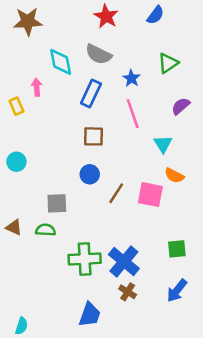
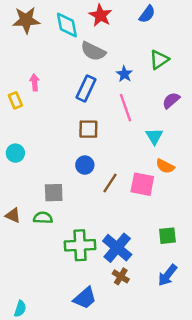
cyan diamond: (61, 62) -> (67, 25), moved
blue trapezoid: (90, 315) -> (85, 298), turned 30

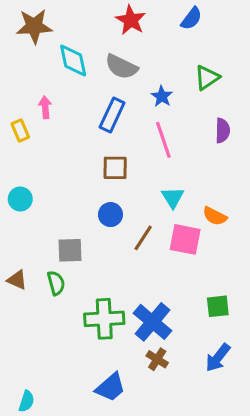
cyan diamond: (67, 25) -> (73, 61), moved
purple semicircle: (171, 100) -> (223, 131), turned 132
cyan triangle: (154, 136) -> (173, 197), moved
green semicircle: (43, 218) -> (56, 283), turned 72

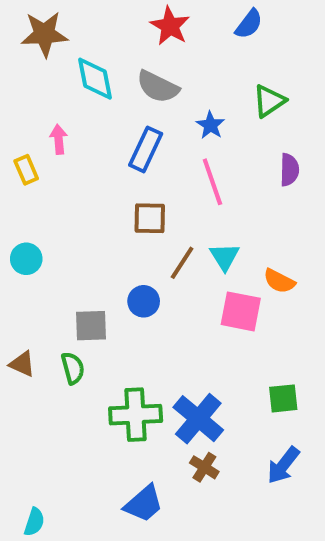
blue circle: (110, 215) -> (144, 301), moved
brown line: (143, 238) -> (182, 263), moved

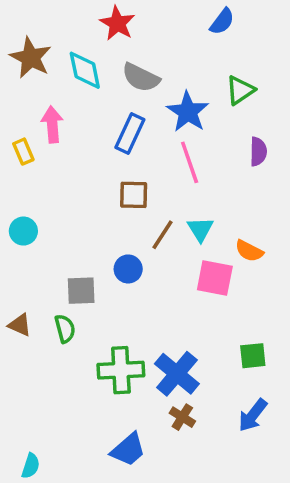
red star: (170, 26) -> (117, 23), moved
brown star: (44, 34) -> (31, 58), moved, turned 30
blue star: (210, 125) -> (188, 112), size x1.6
pink arrow: (59, 139) -> (52, 124), size x1.4

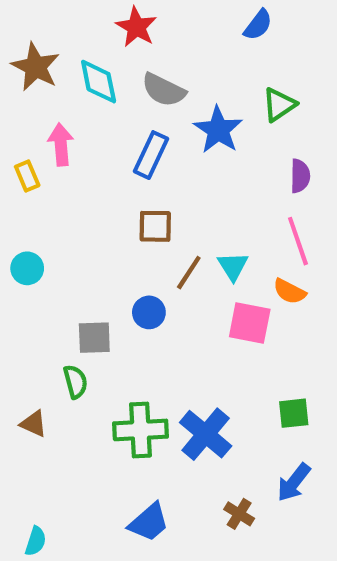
pink line: (190, 162) -> (298, 241), moved
brown triangle: (20, 325) -> (33, 424), moved
brown cross: (182, 417) -> (239, 514), moved

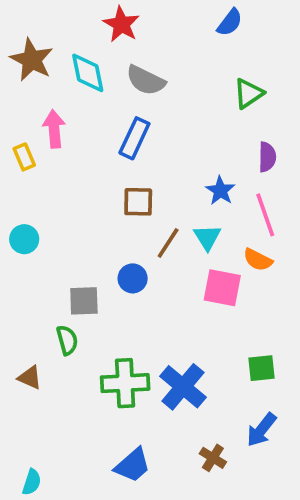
blue star: (218, 130) -> (220, 191), moved, size x0.7

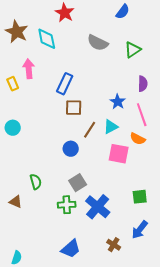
gray semicircle: (146, 80) -> (98, 43), moved
blue rectangle: (134, 138) -> (65, 84), moved
cyan triangle: (207, 237) -> (111, 127), turned 35
gray square: (84, 301) -> (78, 183), moved, turned -30
green cross: (125, 383) -> (67, 205), size x0.7

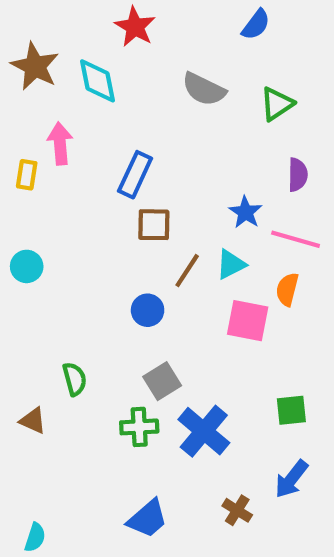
yellow rectangle: (13, 84) -> (27, 175), turned 32
pink line: (142, 115) -> (296, 239), turned -55
orange semicircle: (138, 139) -> (287, 289), turned 77

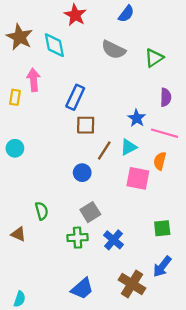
blue semicircle: (256, 25) -> (126, 14), moved
blue cross: (204, 431) -> (113, 240), size x0.7
brown cross: (237, 510) -> (132, 284), size x1.6

